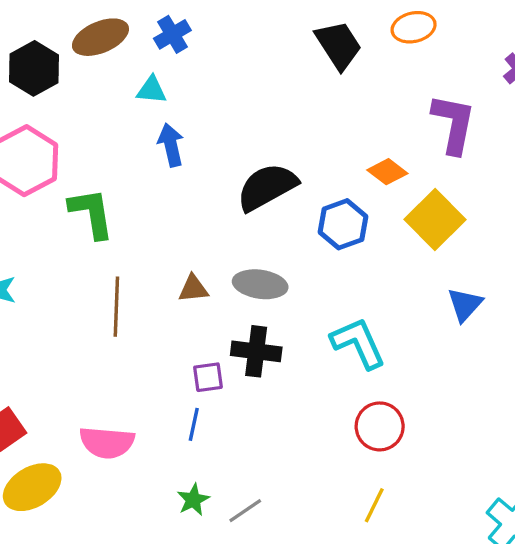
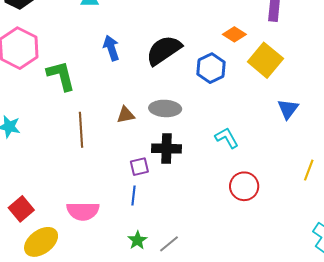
blue arrow: (171, 145) -> (111, 48), moved
cyan L-shape: (358, 343) -> (227, 138), size x0.7
yellow line: (374, 505) -> (309, 170), moved

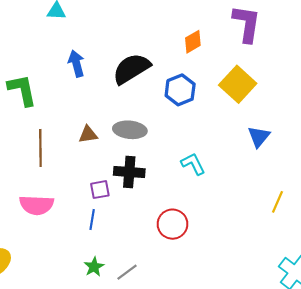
orange diamond: (234, 34) -> (193, 42), moved, turned -65
red circle: (244, 186) -> (172, 224), moved
pink semicircle: (83, 211) -> (37, 205), moved

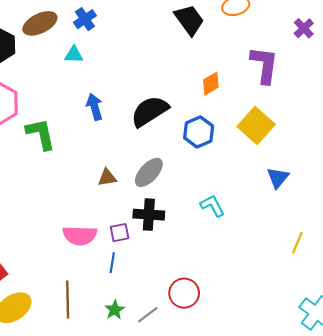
gray ellipse: (130, 130) -> (149, 172), turned -52
brown line: (40, 148) -> (68, 300), moved
pink semicircle: (37, 205) -> (80, 235), moved
red circle: (172, 224) -> (184, 293), moved

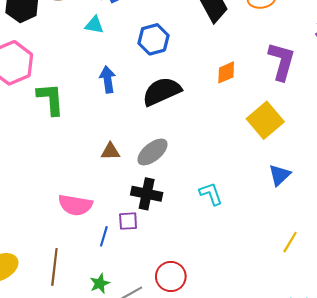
blue hexagon: (199, 132) -> (153, 39), moved
purple square: (120, 233) -> (128, 221), moved

